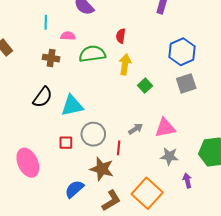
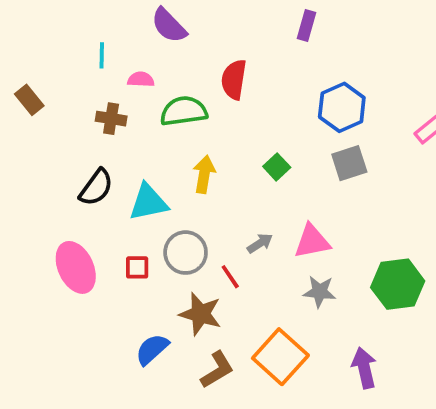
red semicircle: (121, 36) -> (234, 79), size x1.5
yellow arrow: (125, 64) -> (204, 174), moved
red line: (119, 148) -> (230, 277), turned -40
pink ellipse: (28, 163) -> (76, 267), moved
purple arrow: (187, 181) -> (364, 368), moved, size x1.5

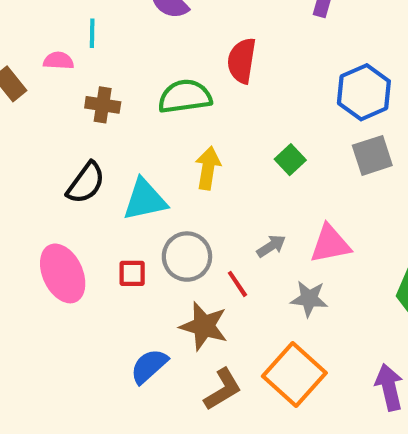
pink semicircle: (141, 79) -> (58, 61), moved
gray star: (320, 292) -> (309, 299), moved

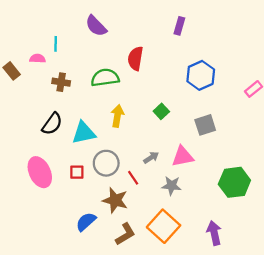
gray square: (372, 155) -> (205, 125), moved

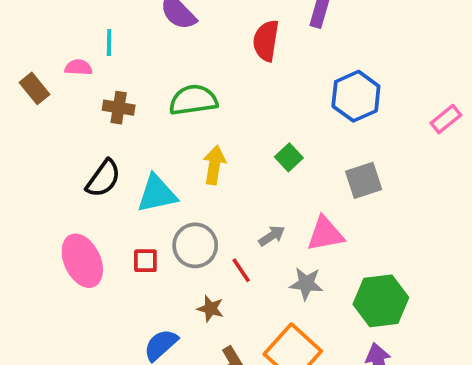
red semicircle: (135, 59) -> (266, 41), moved
green hexagon: (234, 182) -> (381, 301), moved
brown star: (115, 200) -> (210, 309), size x0.6

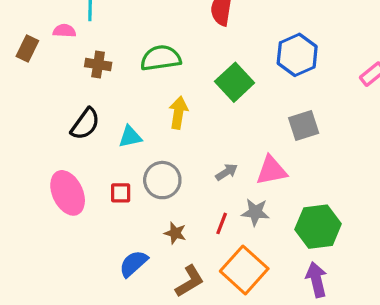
brown rectangle: (34, 88) -> (27, 48), turned 65
green square: (289, 157) -> (235, 82), moved, size x1.6
cyan triangle: (157, 194) -> (130, 137), size x0.7
red line: (241, 270) -> (222, 223), moved, turned 55

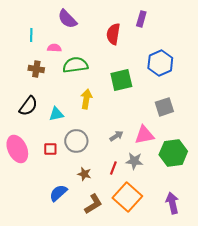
pink semicircle: (64, 31) -> (54, 48), moved
green square: (235, 82) -> (121, 80), turned 30
green hexagon: (318, 227) -> (173, 153), moved

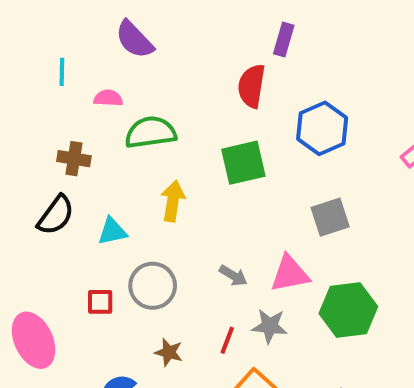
red semicircle: (113, 34) -> (251, 86), moved
brown cross: (36, 69) -> (74, 159), moved
gray arrow: (116, 136) -> (233, 276), turned 64
pink ellipse: (17, 149) -> (34, 340), moved

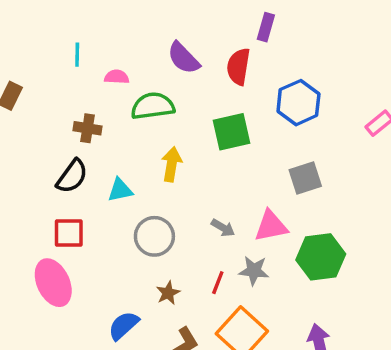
purple semicircle: (134, 40) -> (184, 58), moved
red square: (100, 302) -> (69, 233), moved, size x1.4
brown star: (169, 352) -> (168, 293), turned 30

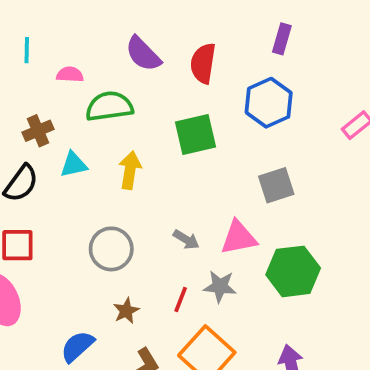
purple rectangle: (266, 27) -> (282, 39), moved
brown cross: (88, 128) -> (38, 131), turned -32
cyan triangle: (120, 190) -> (74, 165), moved

